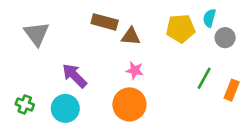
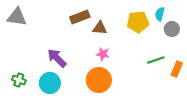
brown rectangle: (105, 22) -> (80, 17), turned -36
gray triangle: (36, 34) -> (17, 17), moved, turned -45
green line: (204, 78) -> (156, 60), turned 42

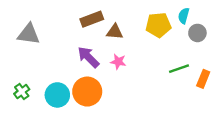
gray triangle: (17, 17) -> (29, 34), moved
purple arrow: (57, 58) -> (88, 57), moved
green cross: (19, 80) -> (22, 92), turned 32
orange circle: (99, 80) -> (87, 92), moved

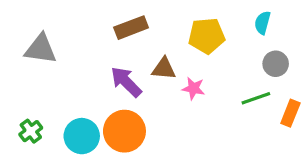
yellow pentagon: (158, 25) -> (207, 36), moved
brown triangle: (115, 32) -> (164, 69), moved
gray circle: (197, 33) -> (276, 64), moved
pink star: (118, 62) -> (193, 88), moved

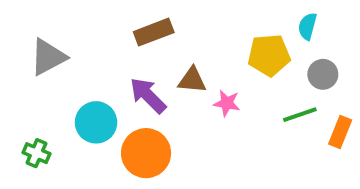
yellow pentagon: (207, 36) -> (269, 55), moved
gray triangle: (41, 49) -> (48, 57), turned -36
green cross: (31, 131) -> (36, 153), turned -30
cyan circle: (82, 136) -> (96, 122), moved

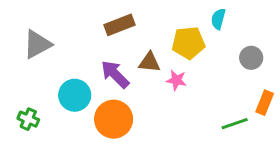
cyan semicircle: (307, 26) -> (218, 19), moved
yellow pentagon: (269, 55) -> (188, 43), moved
green line: (300, 115) -> (235, 124), moved

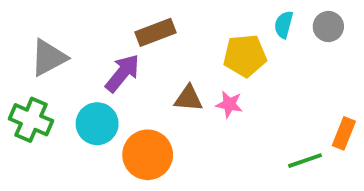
gray circle: (251, 58) -> (328, 27), moved
brown triangle: (149, 62) -> (188, 98), moved
purple arrow: (115, 74) -> (122, 73), moved, turned 84
green cross: (28, 119) -> (31, 120), moved, size x1.5

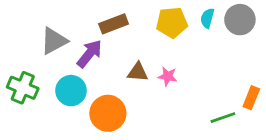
gray circle: (328, 27) -> (240, 20), size x1.4
yellow pentagon: (245, 56) -> (172, 22), moved
gray triangle: (49, 58) -> (54, 41), moved

